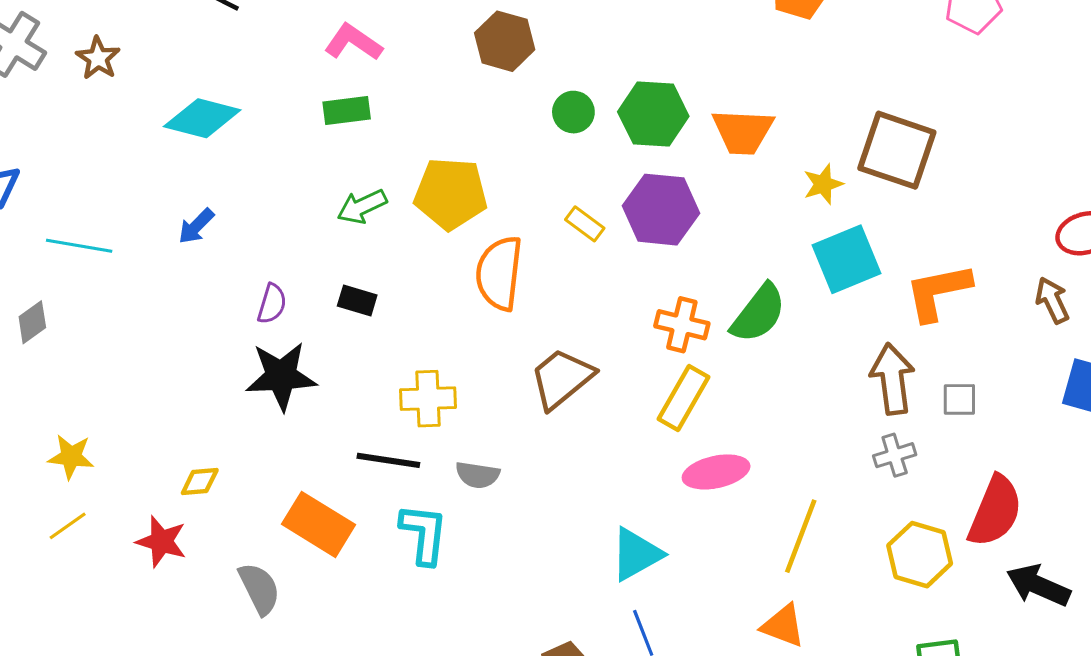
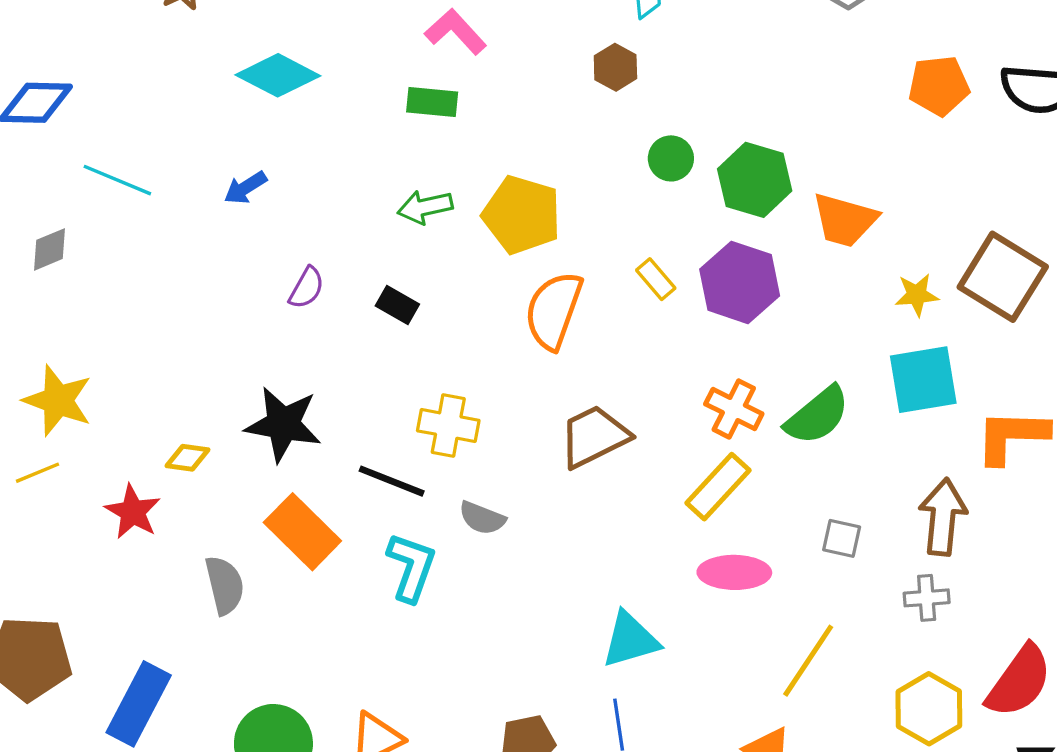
brown hexagon: (505, 41) -> (615, 67), size x0.7
black star: (281, 376) -> (283, 424), moved
gray square: (959, 399) -> (842, 538), moved
yellow star: (71, 457) -> (58, 400), size x1.4

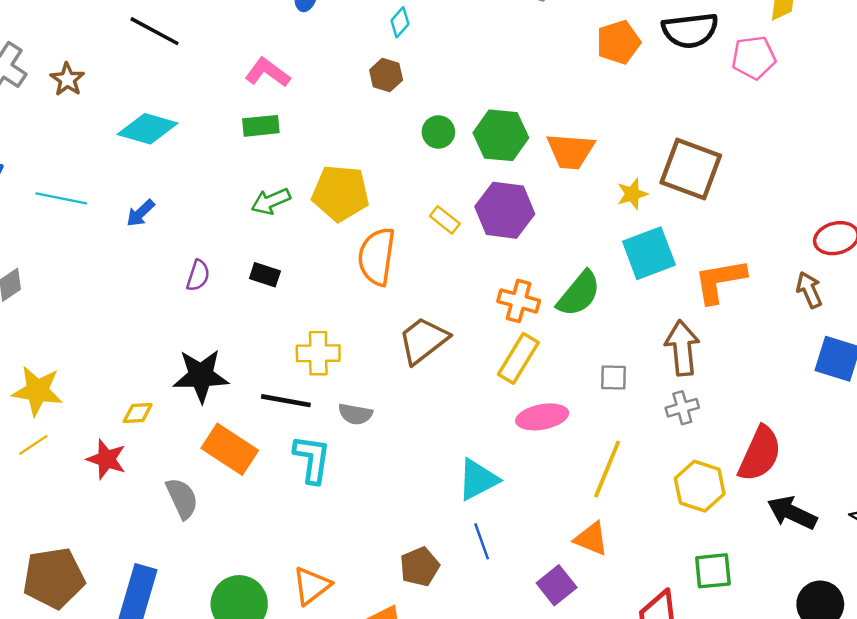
cyan line: (117, 180) -> (61, 198), moved

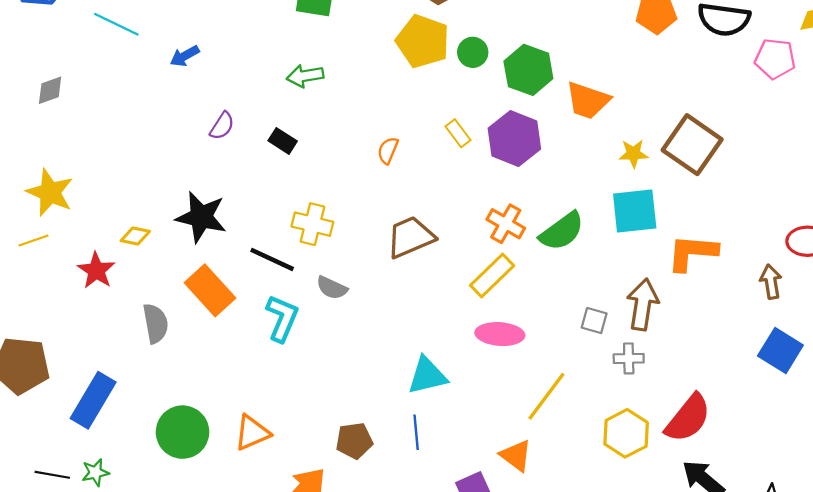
yellow pentagon: (340, 193) -> (423, 41), moved
orange semicircle: (377, 256) -> (388, 150), size x0.5
gray square: (614, 378) -> (594, 321), moved

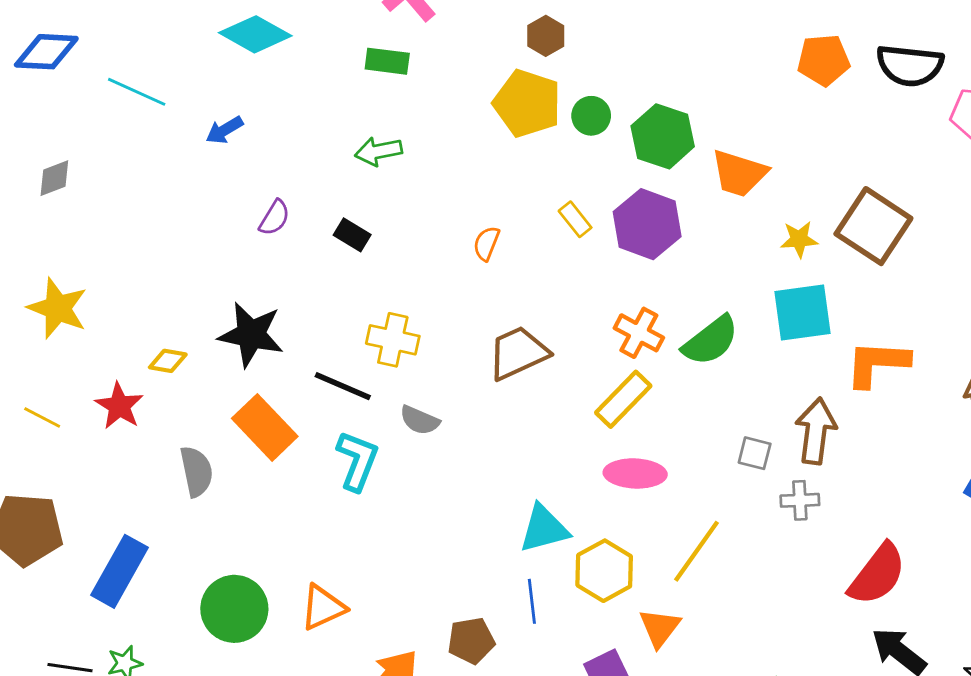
yellow line: (34, 241) -> (42, 417), moved, turned 48
yellow hexagon: (626, 433) -> (604, 571), moved
brown pentagon: (354, 441) -> (471, 641), moved
orange triangle: (516, 456) -> (660, 628), turned 32

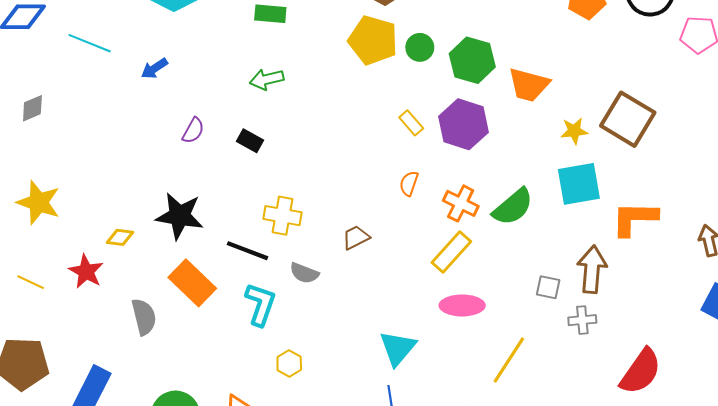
orange semicircle: (486, 243) -> (409, 183), moved
brown trapezoid: (518, 353) -> (356, 237), moved, size x0.6
cyan triangle: (544, 529) -> (398, 348), turned -33
yellow hexagon: (604, 571) -> (289, 363), moved, size x0.6

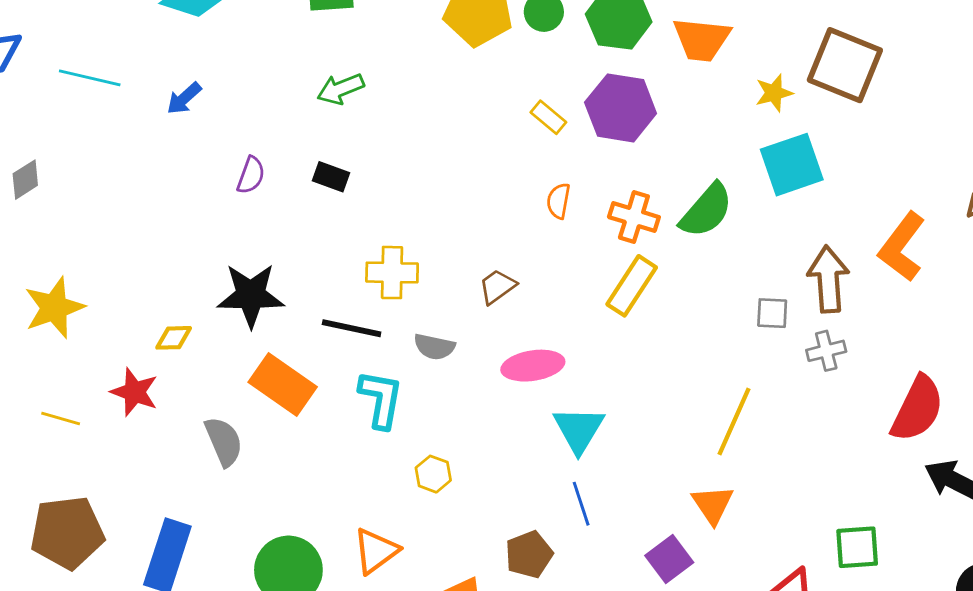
yellow star: (39, 202) -> (54, 308), turned -30
orange L-shape: (634, 219) -> (902, 247), moved, turned -45
pink ellipse: (462, 305) -> (533, 366), moved

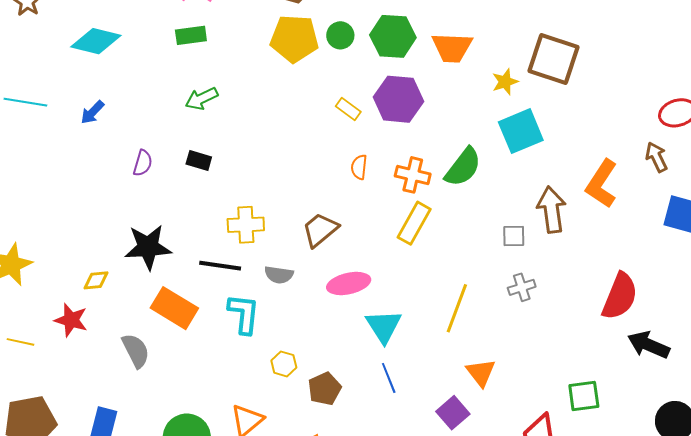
brown trapezoid: (497, 287) -> (320, 230), size x1.4
gray cross: (826, 351) -> (522, 287), moved
yellow line: (734, 422) -> (457, 308), moved
brown pentagon: (529, 555) -> (325, 389), moved

